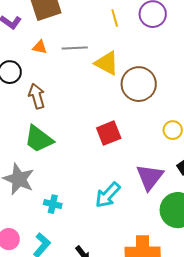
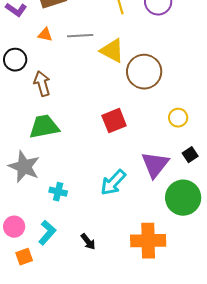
green trapezoid: (39, 139) -> (44, 127), turned 132

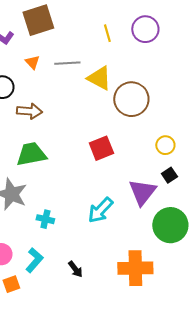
orange triangle: (45, 35) -> (32, 62), turned 35
brown arrow: (42, 84) -> (29, 111), turned 110
black square: (190, 155) -> (169, 175), moved

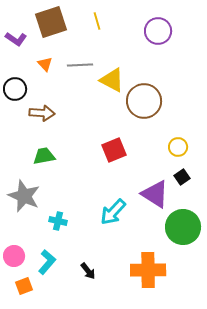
yellow line: (107, 33) -> (97, 21), moved
green trapezoid: (31, 154) -> (44, 156), size x0.7
purple triangle: (142, 192) -> (155, 194), turned -36

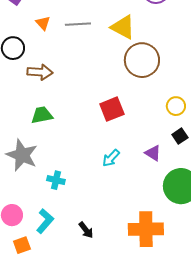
yellow triangle: (112, 80) -> (123, 27), moved
purple triangle: (155, 194) -> (153, 153), size x0.6
cyan arrow: (113, 212) -> (111, 158), moved, size x0.7

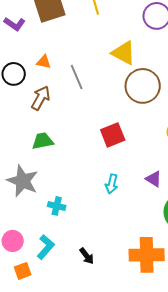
orange triangle: (43, 23) -> (44, 62), moved, turned -35
gray line: (78, 24) -> (77, 77), moved, turned 70
brown arrow: (40, 72) -> (41, 98), turned -65
cyan arrow: (111, 158) -> (112, 184), turned -30

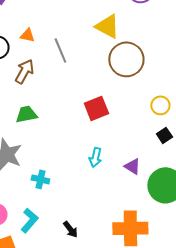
purple triangle: (154, 179) -> (132, 166), moved

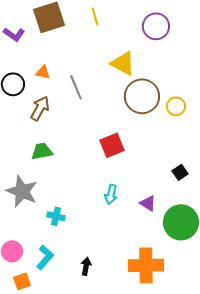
yellow circle: (160, 105) -> (176, 106), moved
black arrow: (70, 229) -> (86, 266), turned -132

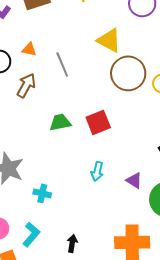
green trapezoid: (42, 151) -> (60, 122), moved

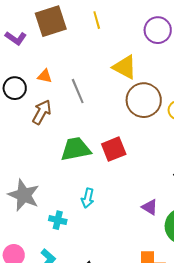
green trapezoid: (60, 122) -> (76, 149), size x1.4
cyan arrow: (97, 171) -> (88, 198), moved

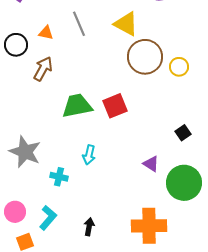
gray line: (78, 91) -> (79, 24), moved

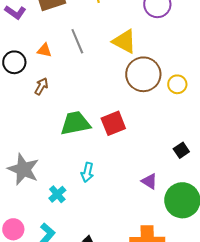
brown arrow: (43, 69) -> (41, 86), size x0.7
cyan cross: (59, 177) -> (57, 194), turned 36

